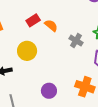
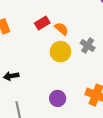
yellow circle: (27, 51) -> (60, 52), moved

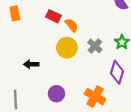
red rectangle: (42, 23) -> (53, 16), turned 48
black arrow: (11, 76) -> (31, 64), moved

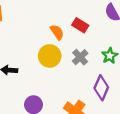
red rectangle: (53, 16) -> (80, 25), moved

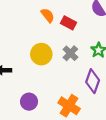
orange semicircle: (57, 32) -> (48, 15), moved

